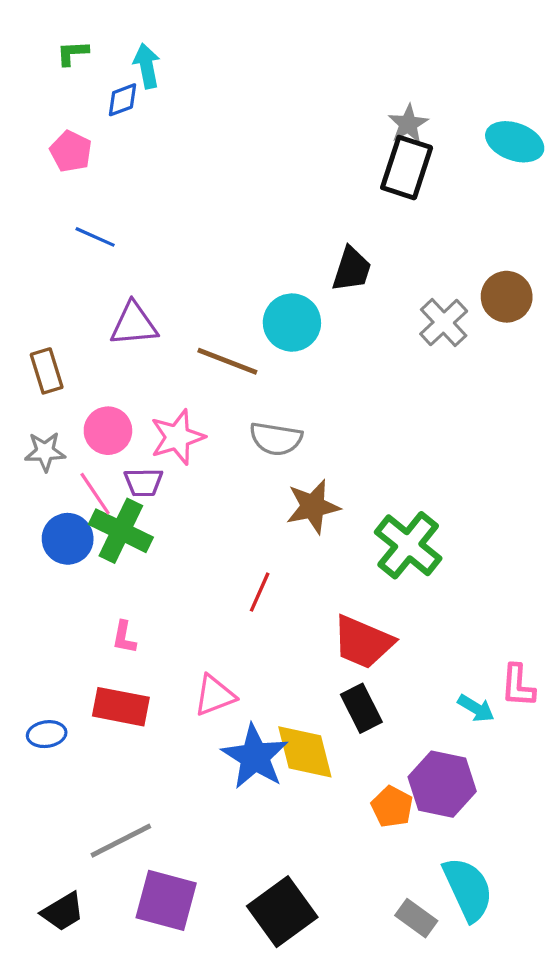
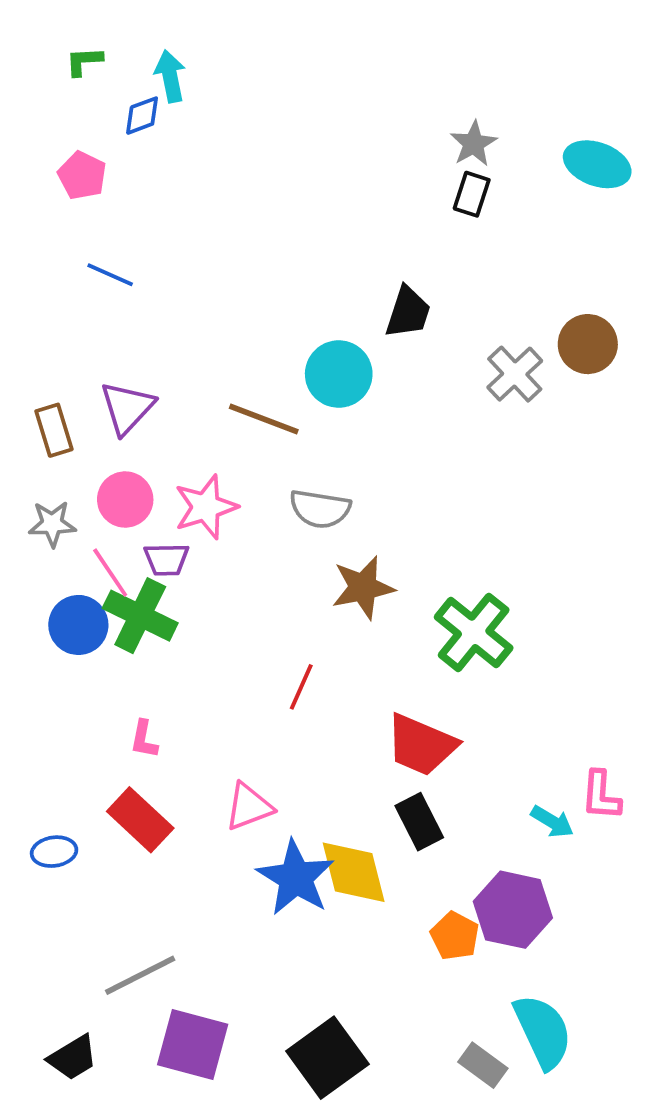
black rectangle: (407, 168) -> (472, 194), size x0.6
purple triangle: (134, 324) -> (127, 408), moved, turned -42
red rectangle: (121, 707) -> (140, 820), turned 32

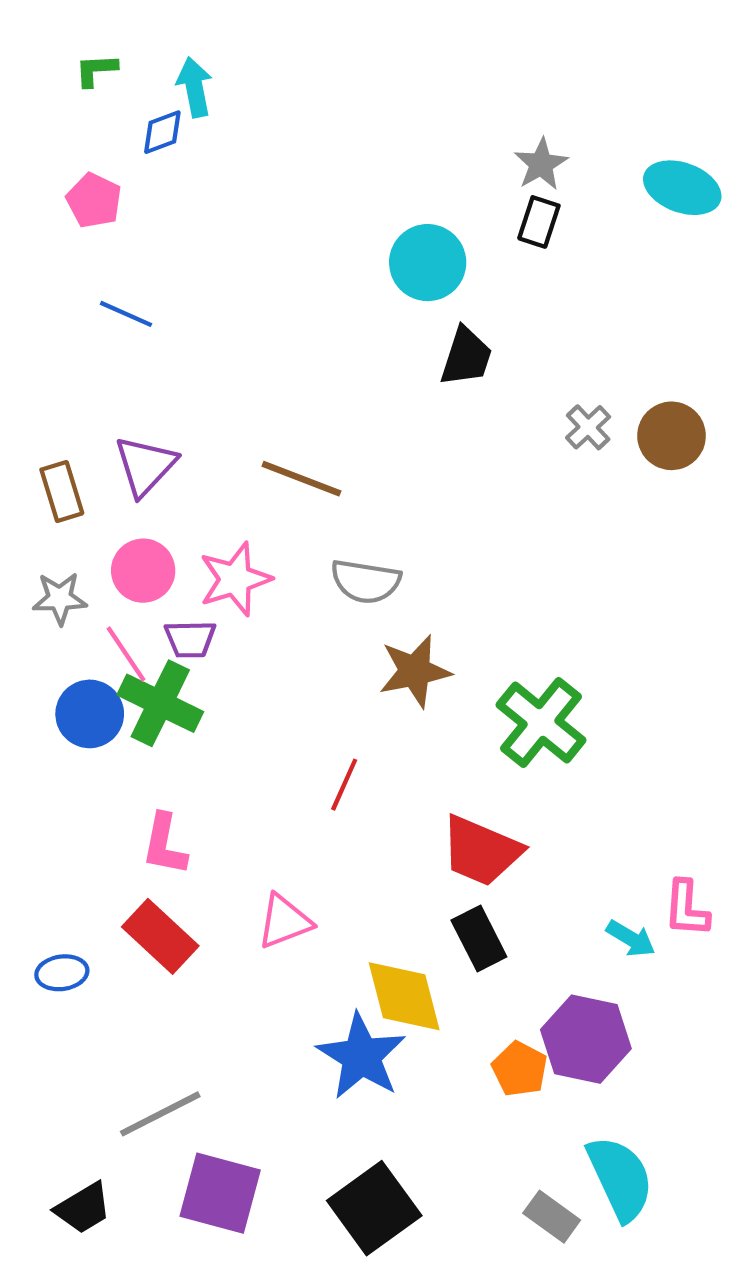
brown circle: (588, 344) -> (672, 436), moved
cyan circle: (339, 374) -> (428, 263), moved
gray cross: (515, 374) -> (588, 427), size x0.7
pink L-shape: (144, 739) -> (165, 844), size x1.4
blue star: (296, 878) -> (361, 1056), moved

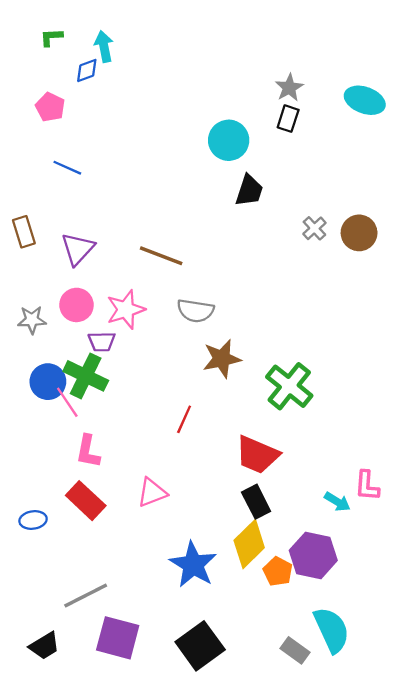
brown rectangle: (62, 491) -> (24, 232), moved
pink line: (126, 654) -> (67, 402), moved
yellow diamond: (404, 996) -> (249, 544), moved, turned 60

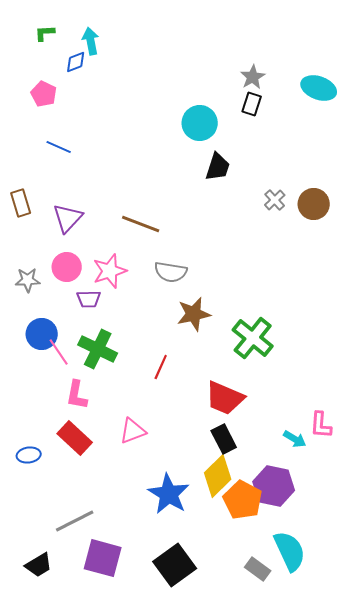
green cross: (86, 376) -> (98, 349), moved
orange pentagon: (278, 571) -> (243, 500), size x1.5

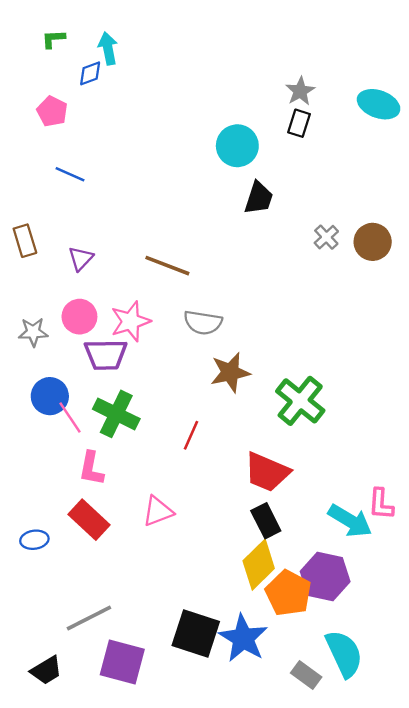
purple triangle: (68, 218) -> (81, 258), size x0.7
purple trapezoid: (89, 299) -> (106, 355), size x1.5
cyan arrow: (295, 439) -> (350, 521), size x1.6
blue star: (169, 494) -> (243, 638), moved
black square: (175, 565) -> (196, 633), moved, turned -36

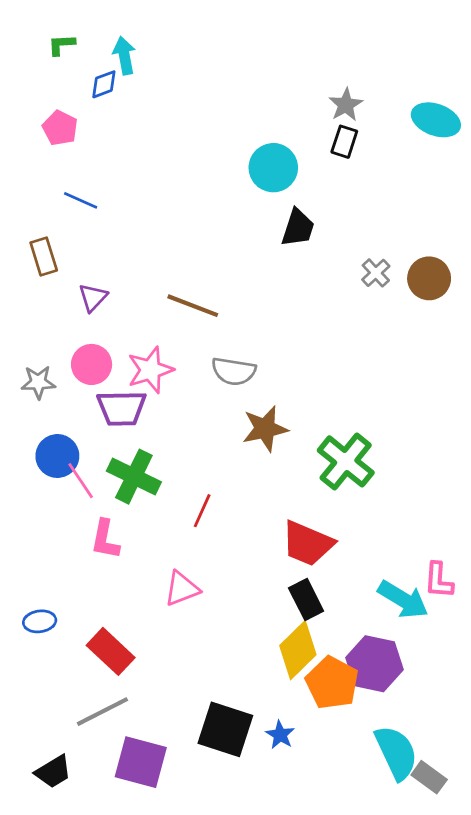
brown rectangle: (25, 241) -> (44, 256), moved
red line: (191, 435) -> (202, 511), moved
red rectangle: (89, 520) -> (111, 651), moved
blue star: (243, 638) -> (280, 735), size x0.5
gray rectangle: (306, 675) -> (429, 777), moved

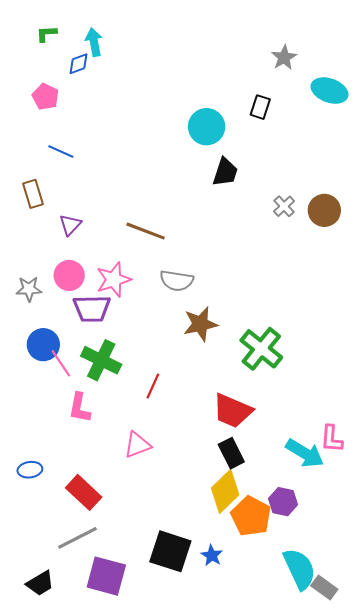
gray star: (346, 105) -> (284, 57), moved
purple hexagon: (374, 664) -> (283, 502), size x0.7

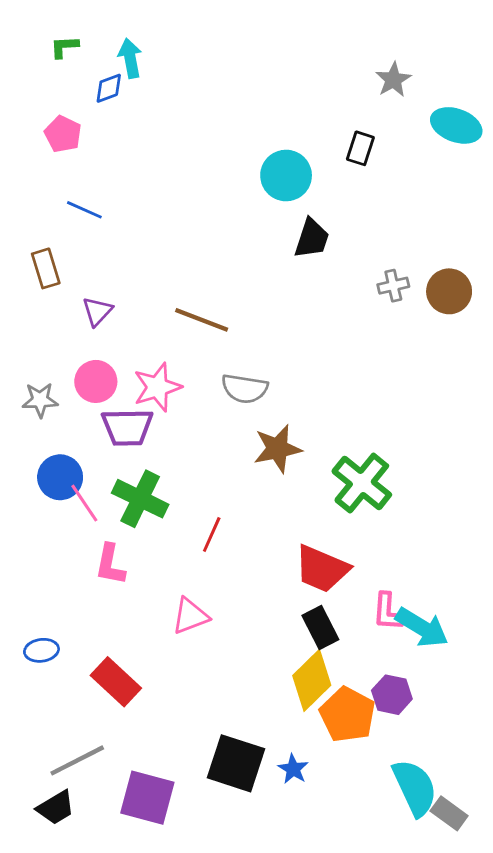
gray cross: (284, 206) -> (393, 286), turned 30
pink L-shape: (332, 439) -> (388, 612), moved
gray line: (77, 538) -> (77, 760), moved

